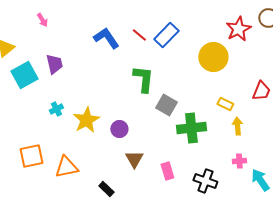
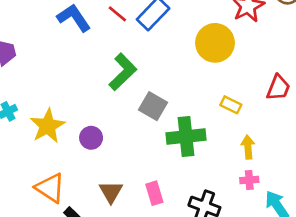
green L-shape: (143, 79) -> (123, 72), turned 40
yellow arrow: (237, 126) -> (248, 147), moved
brown triangle: (134, 159) -> (111, 192), moved
orange triangle: (66, 167) -> (50, 188), moved, turned 45

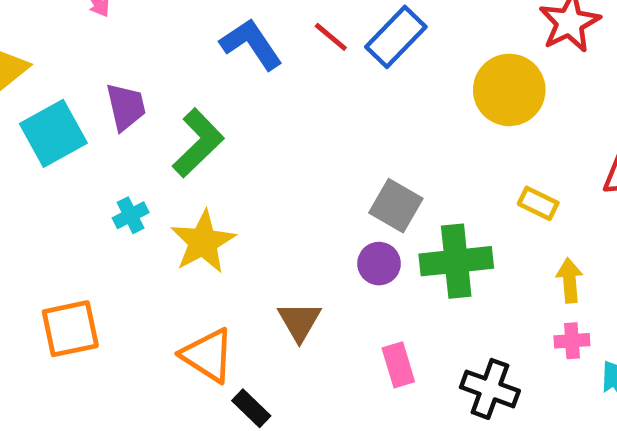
green L-shape: (123, 72) -> (198, 143), moved
purple circle: (91, 138) -> (379, 264), moved
brown triangle: (111, 192) -> (299, 321), moved

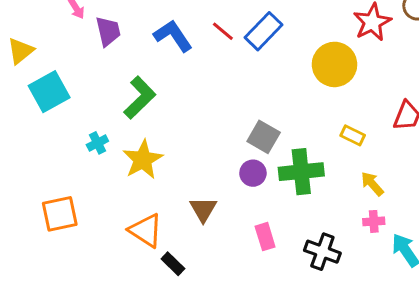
purple trapezoid: (126, 107) -> (108, 31), moved
yellow arrow: (570, 280) -> (372, 184), turned -36

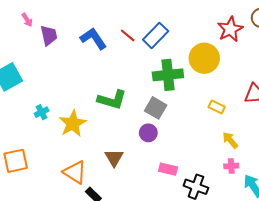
green L-shape: (140, 98) -> (112, 100), moved, turned 60
green cross: (301, 172) -> (168, 75), moved
pink rectangle: (265, 237) -> (168, 169), moved, turned -60

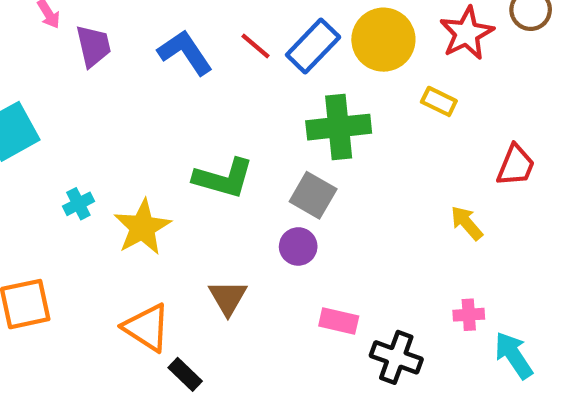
yellow circle: (204, 58) -> (383, 40), moved
yellow rectangle: (217, 107) -> (439, 101), moved
yellow arrow: (230, 140) -> (467, 223), moved

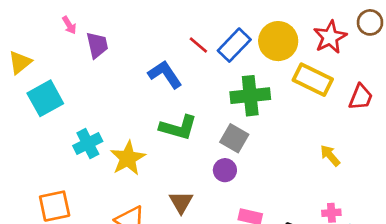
blue L-shape: (185, 52) -> (165, 74), moved
yellow rectangle: (439, 101) -> (313, 80), size x1.8
red trapezoid: (516, 165) -> (361, 97), moved
cyan cross: (78, 204) -> (88, 144), size x1.5

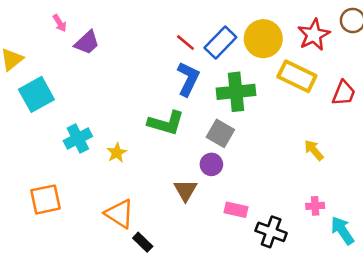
purple trapezoid: (97, 45) -> (87, 43), turned 60
blue L-shape: (165, 74) -> (188, 79), moved, turned 60
yellow star: (128, 158) -> (117, 153), size x0.6
brown triangle: (181, 202) -> (185, 190), moved

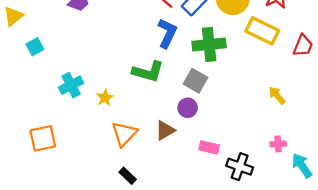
cyan square: (36, 94) -> (35, 47), size x0.6
brown triangle: (185, 190) -> (165, 130), turned 30
orange triangle: (119, 214) -> (124, 134), moved, turned 40

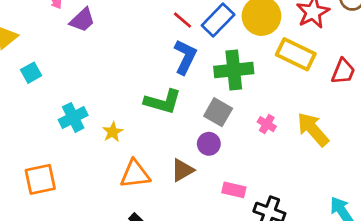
yellow arrow: (277, 95) -> (313, 129), size x1.6
orange triangle: (124, 134) -> (135, 174), turned 40
pink cross: (278, 144) -> (267, 124), moved, turned 35

